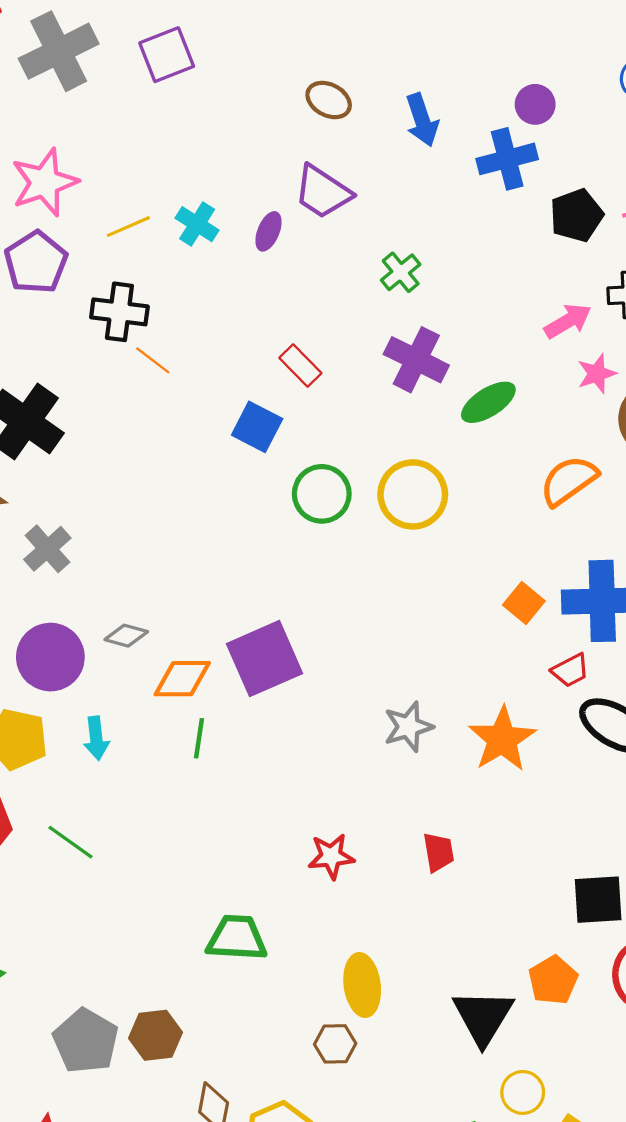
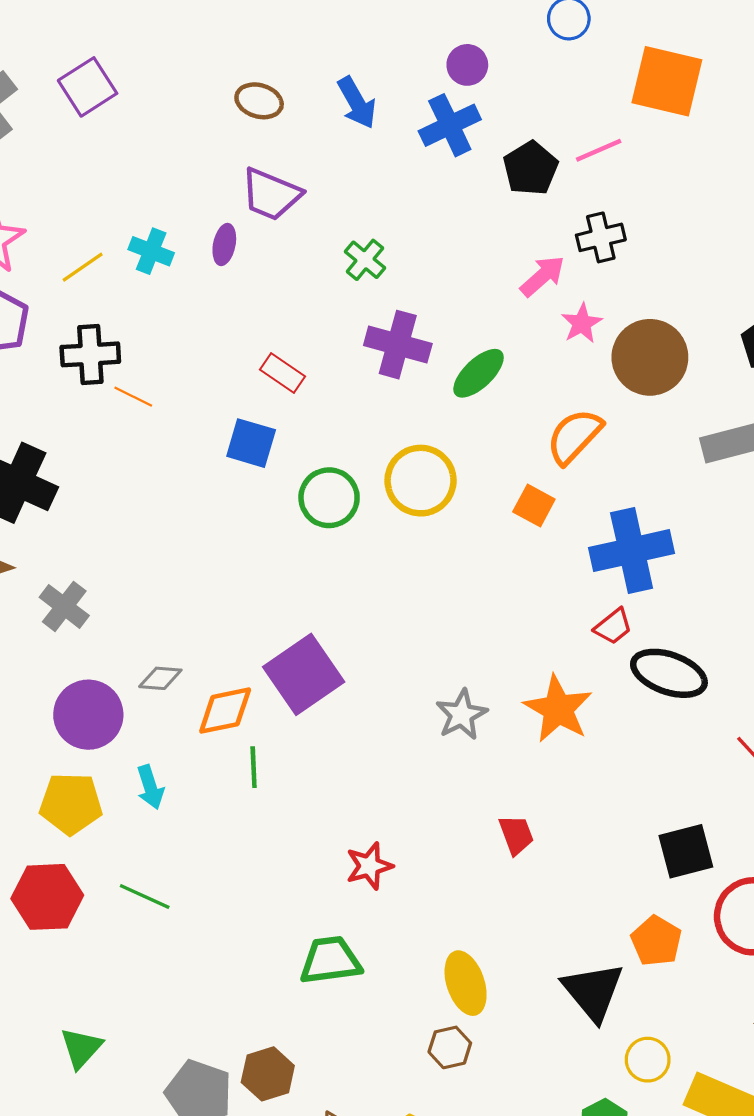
orange square: (524, 603) -> (534, 506), moved
red star: (331, 856) -> (369, 866), moved

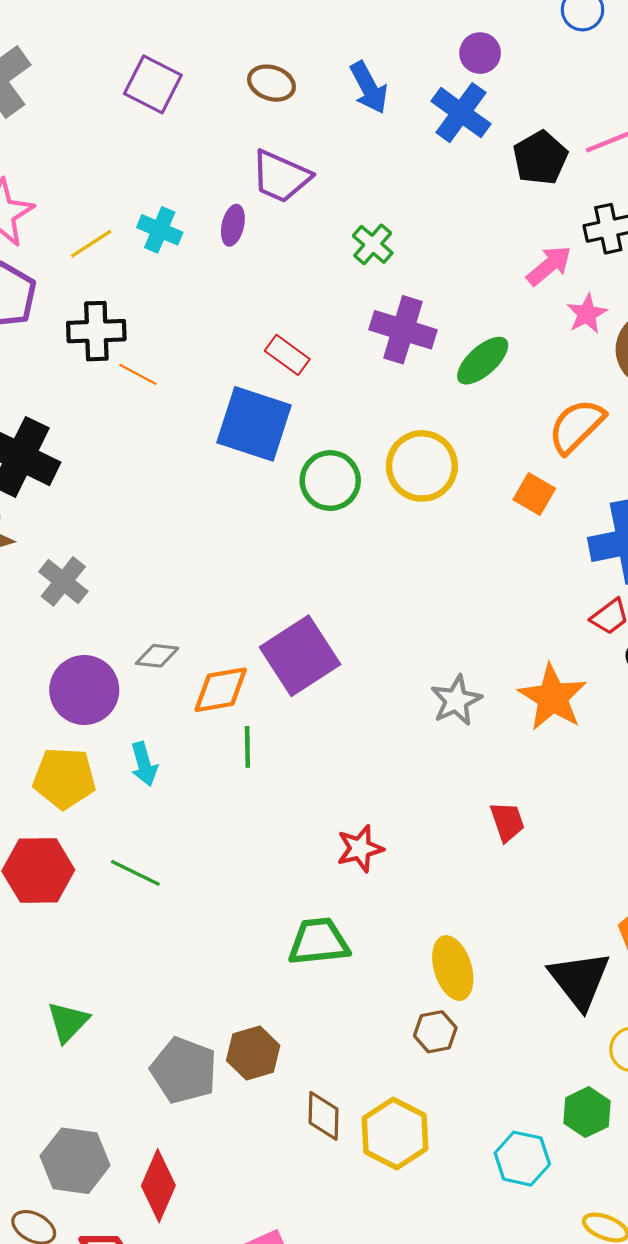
purple square: (88, 87) -> (153, 84), moved, turned -32
blue cross: (450, 125) -> (461, 113), turned -30
blue square: (251, 443) -> (254, 424), size x1.5

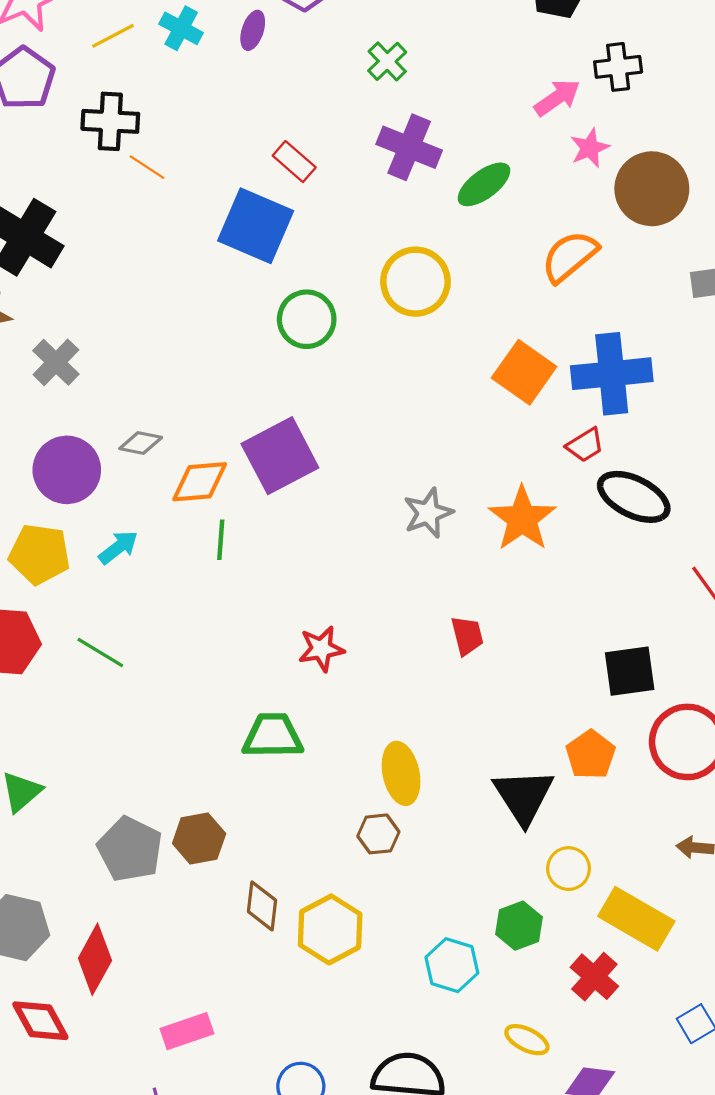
green circle: (330, 481) -> (307, 319), moved
orange square: (534, 494) -> (524, 372), moved, size x1.5
cyan arrow: (144, 764) -> (118, 547), turned -117

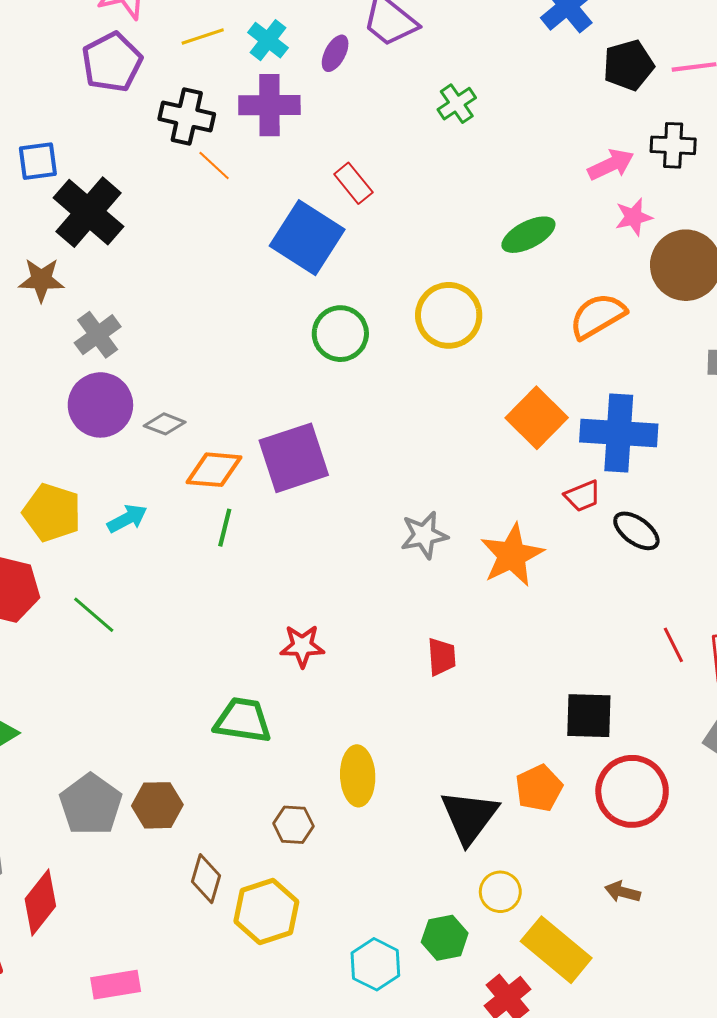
purple cross: (409, 147) -> (269, 105), moved, turned -32
purple circle: (67, 470) -> (100, 405), moved
black ellipse: (634, 497) -> (636, 531), moved, size x0.7
brown hexagon: (378, 834) -> (293, 825), moved

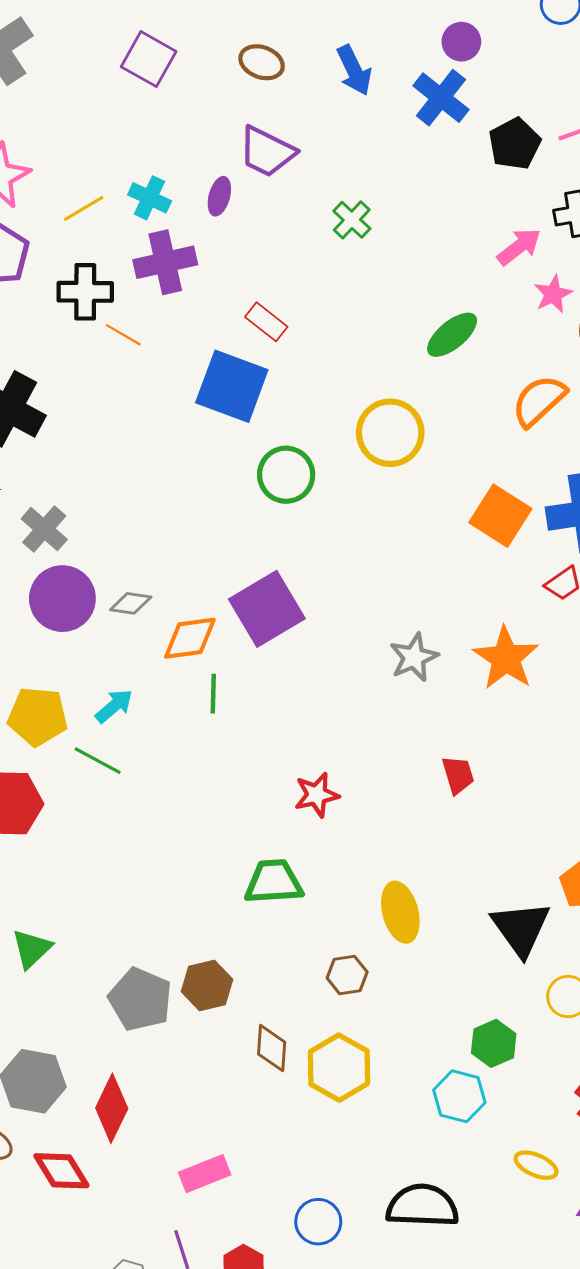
green line: (94, 615) -> (98, 761), moved
green hexagon: (445, 938) -> (494, 1043), moved

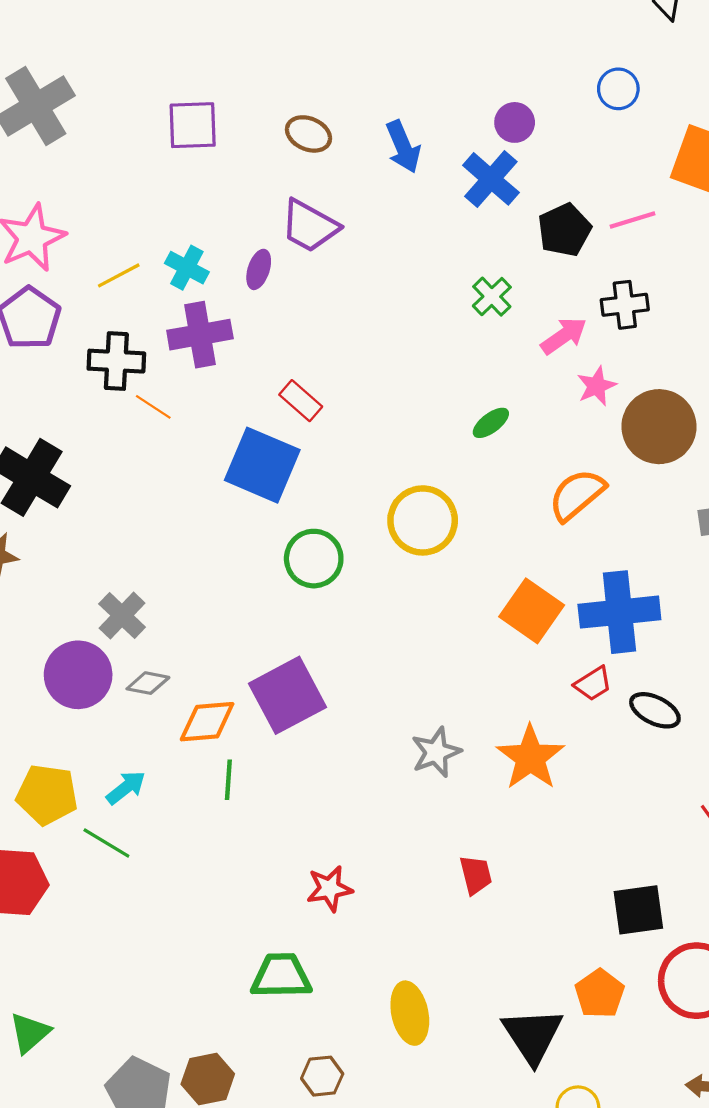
purple square: (149, 59) -> (193, 125), turned -34
green cross: (352, 220) -> (492, 297), moved
green ellipse: (452, 335) -> (491, 423), size x0.7
gray cross: (44, 529) -> (122, 616), moved
brown hexagon: (347, 975) -> (322, 1076), moved

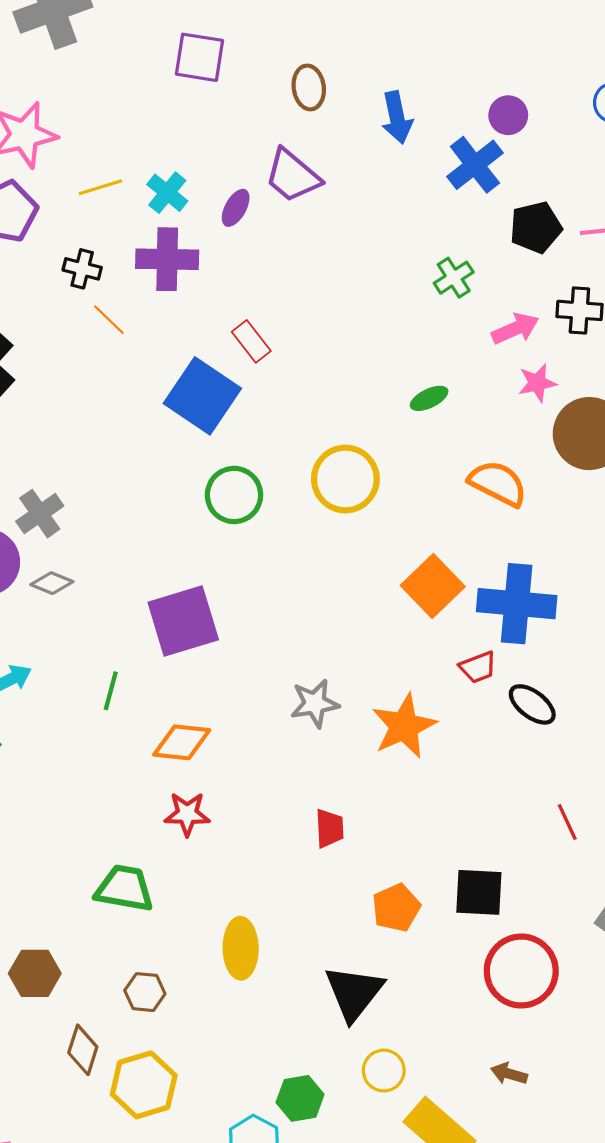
brown ellipse: (309, 134) -> (309, 87), turned 48
black cross: (116, 361) -> (82, 269), size x0.7
orange semicircle: (577, 495) -> (498, 483), turned 56
orange diamond: (207, 722) -> (182, 742), moved
orange pentagon: (600, 994) -> (396, 908), moved

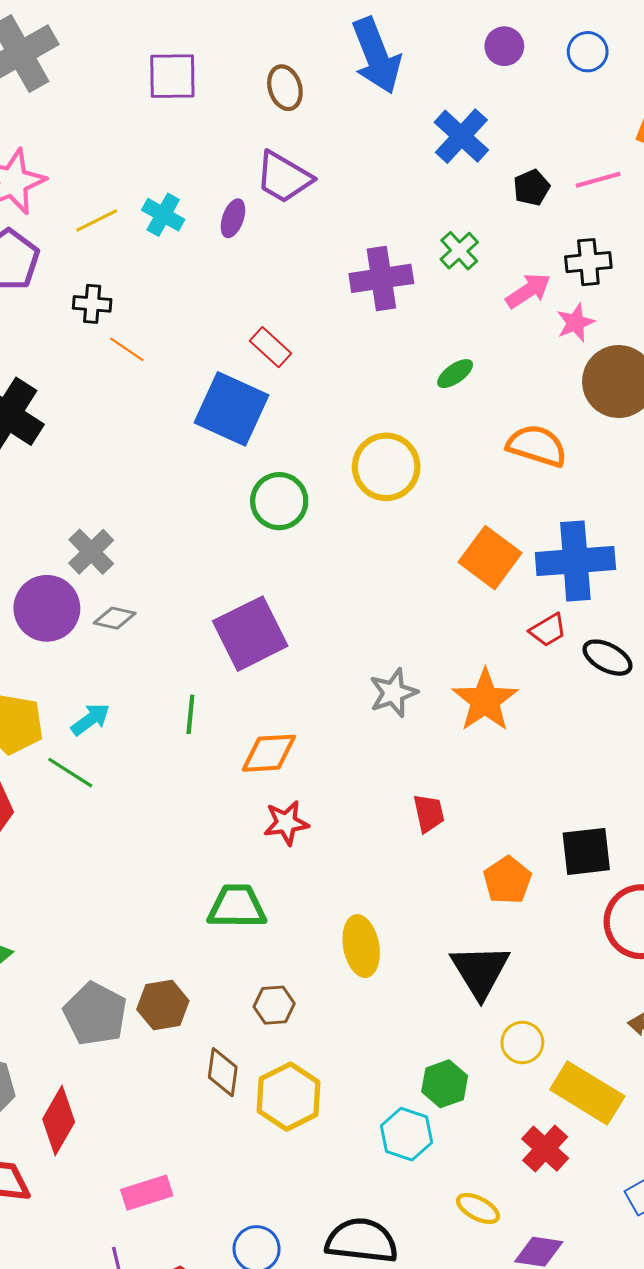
purple circle: (508, 115) -> (504, 46), moved
blue arrow: (397, 117) -> (376, 56), moved, size x1.5
black pentagon: (536, 227) -> (532, 188), size x0.7
purple cross: (167, 259) -> (381, 278), moved
pink star: (537, 383) -> (575, 323), moved

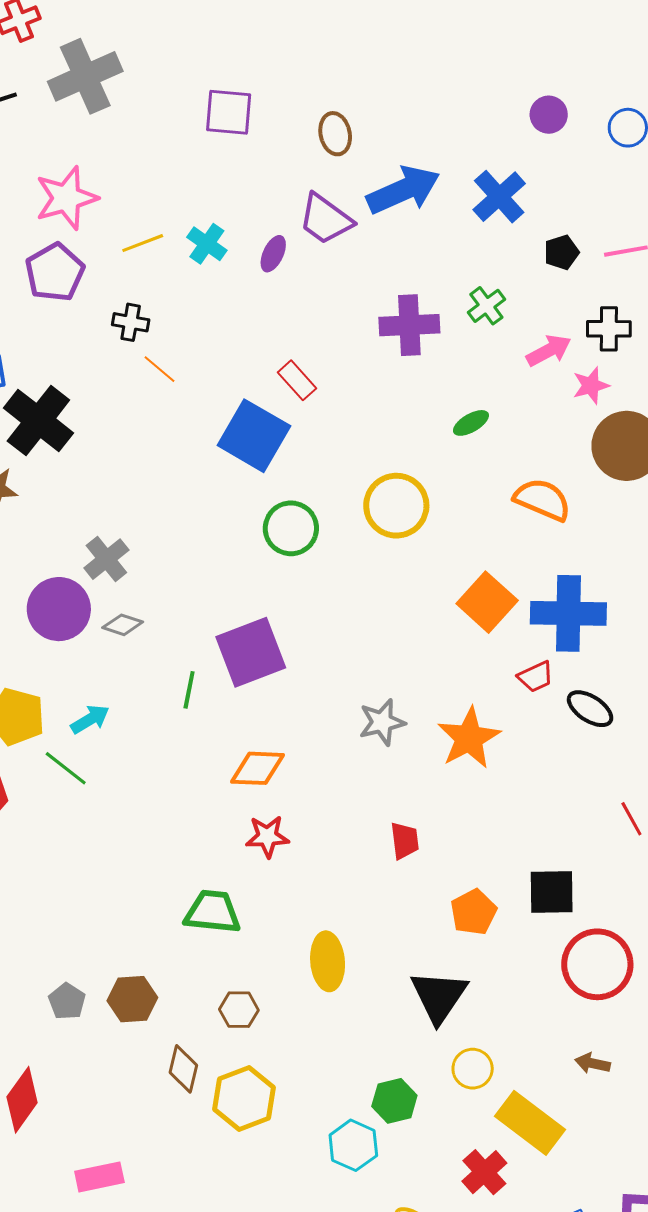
blue arrow: (376, 56) -> (403, 190), moved, turned -98
green line: (190, 714) -> (189, 690), moved
gray pentagon: (95, 1014) -> (67, 1001), size x0.6

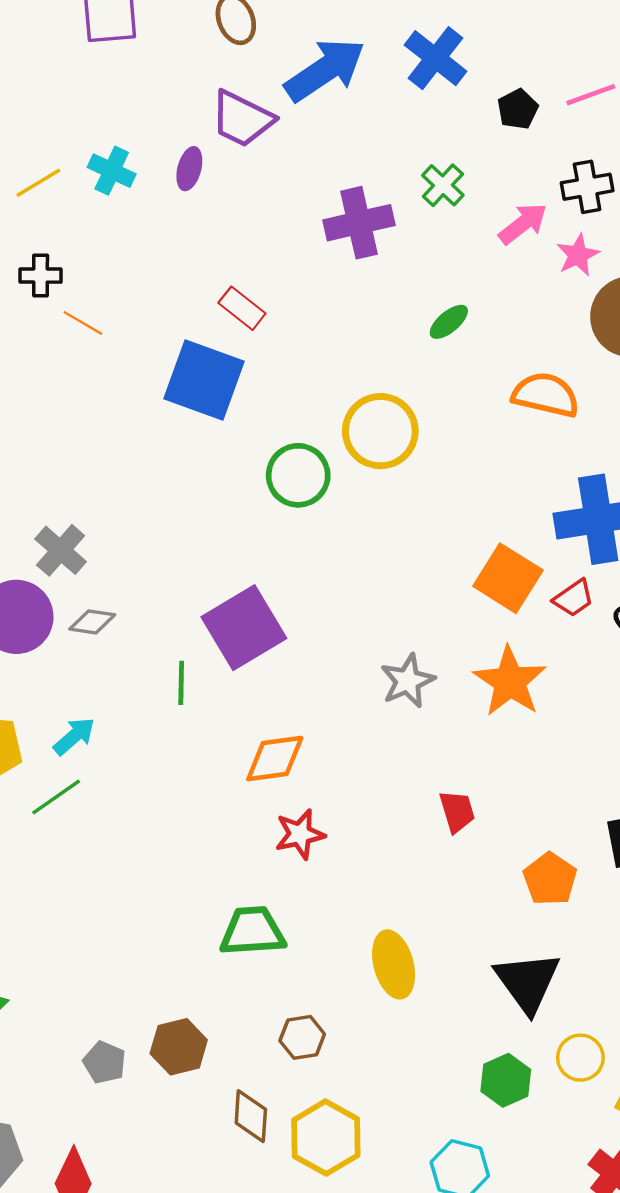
green circle: (291, 528) -> (298, 475), moved
orange square: (487, 602) -> (508, 578), moved
green line: (66, 768) -> (56, 797), turned -63
green hexagon: (394, 1101) -> (506, 1080), moved

